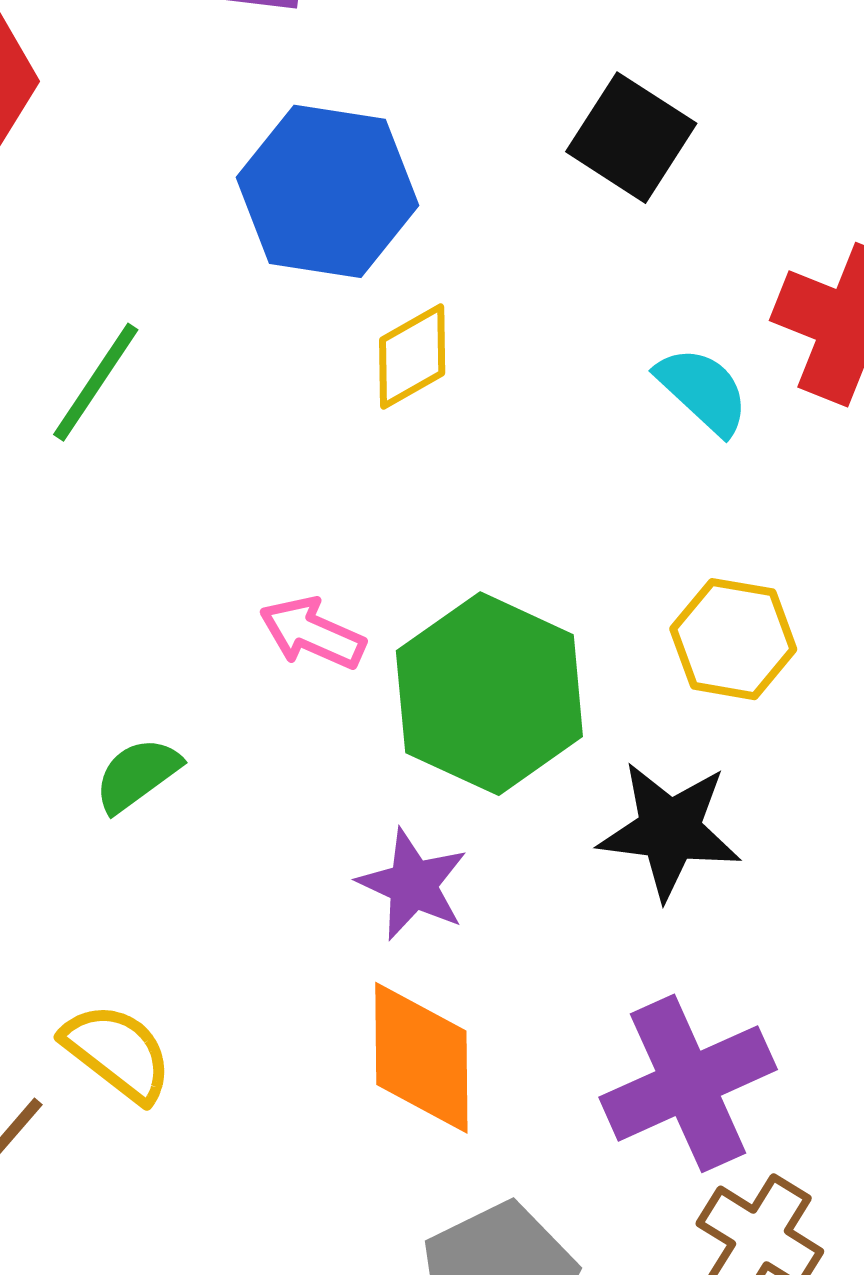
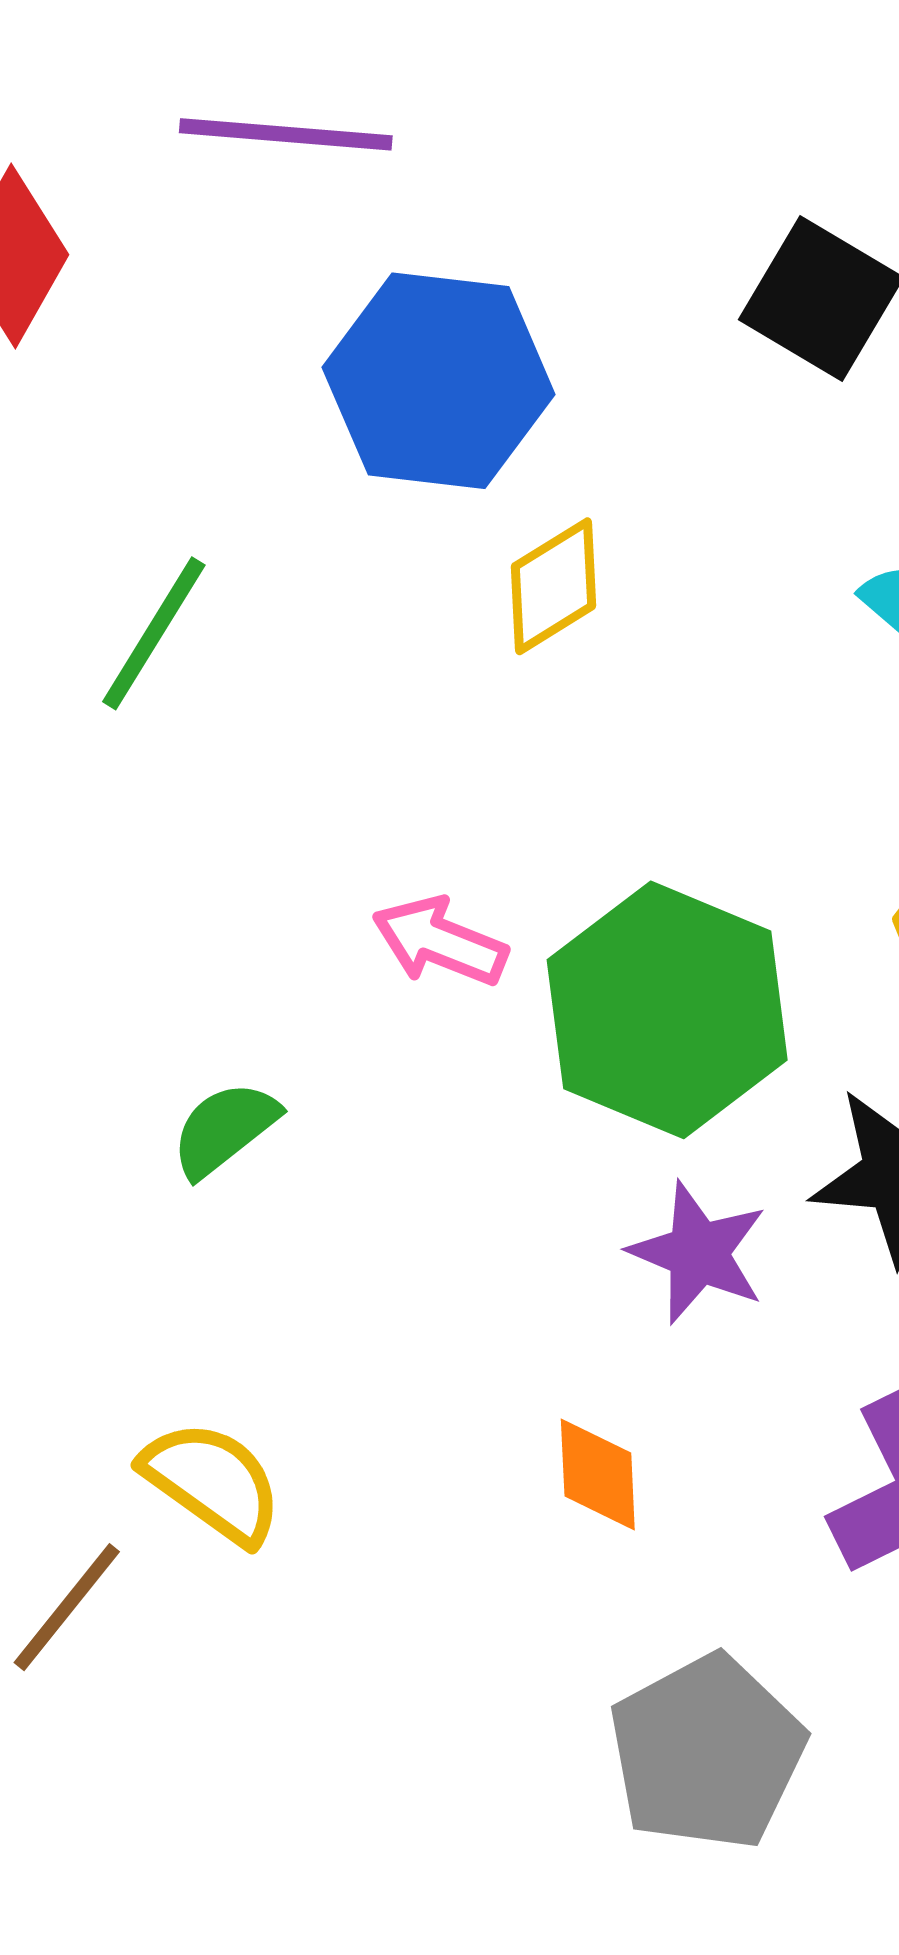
purple star: (413, 885) -> (698, 1253), moved
orange diamond: (421, 1058) -> (598, 1475), size x0.6

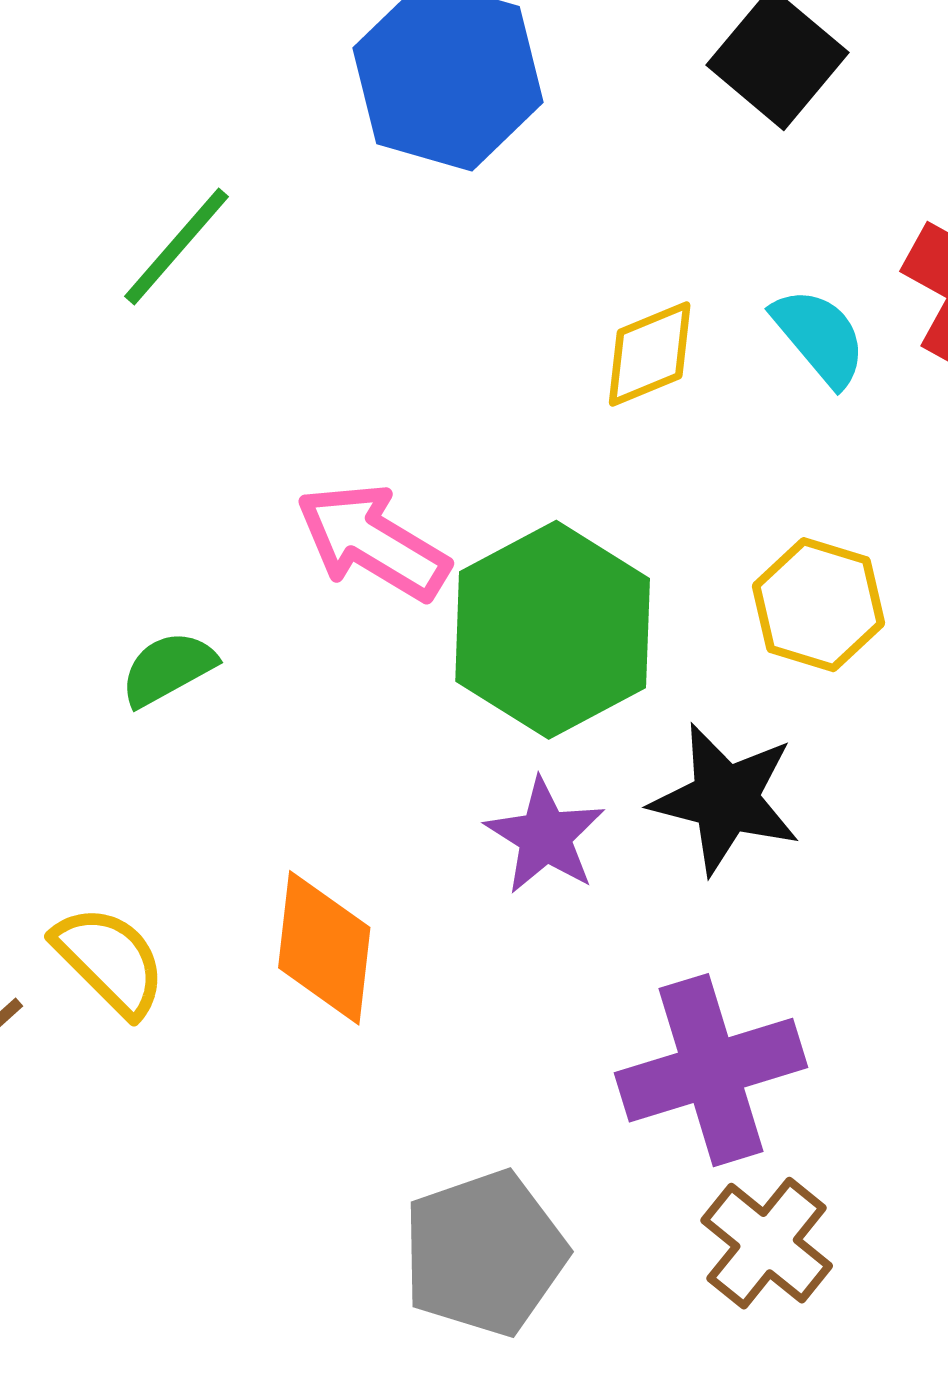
yellow diamond: (554, 586) -> (650, 354), moved
pink arrow: (440, 941) -> (373, 542), size x1.4
orange diamond: (598, 1475) -> (324, 948), moved, size x1.5

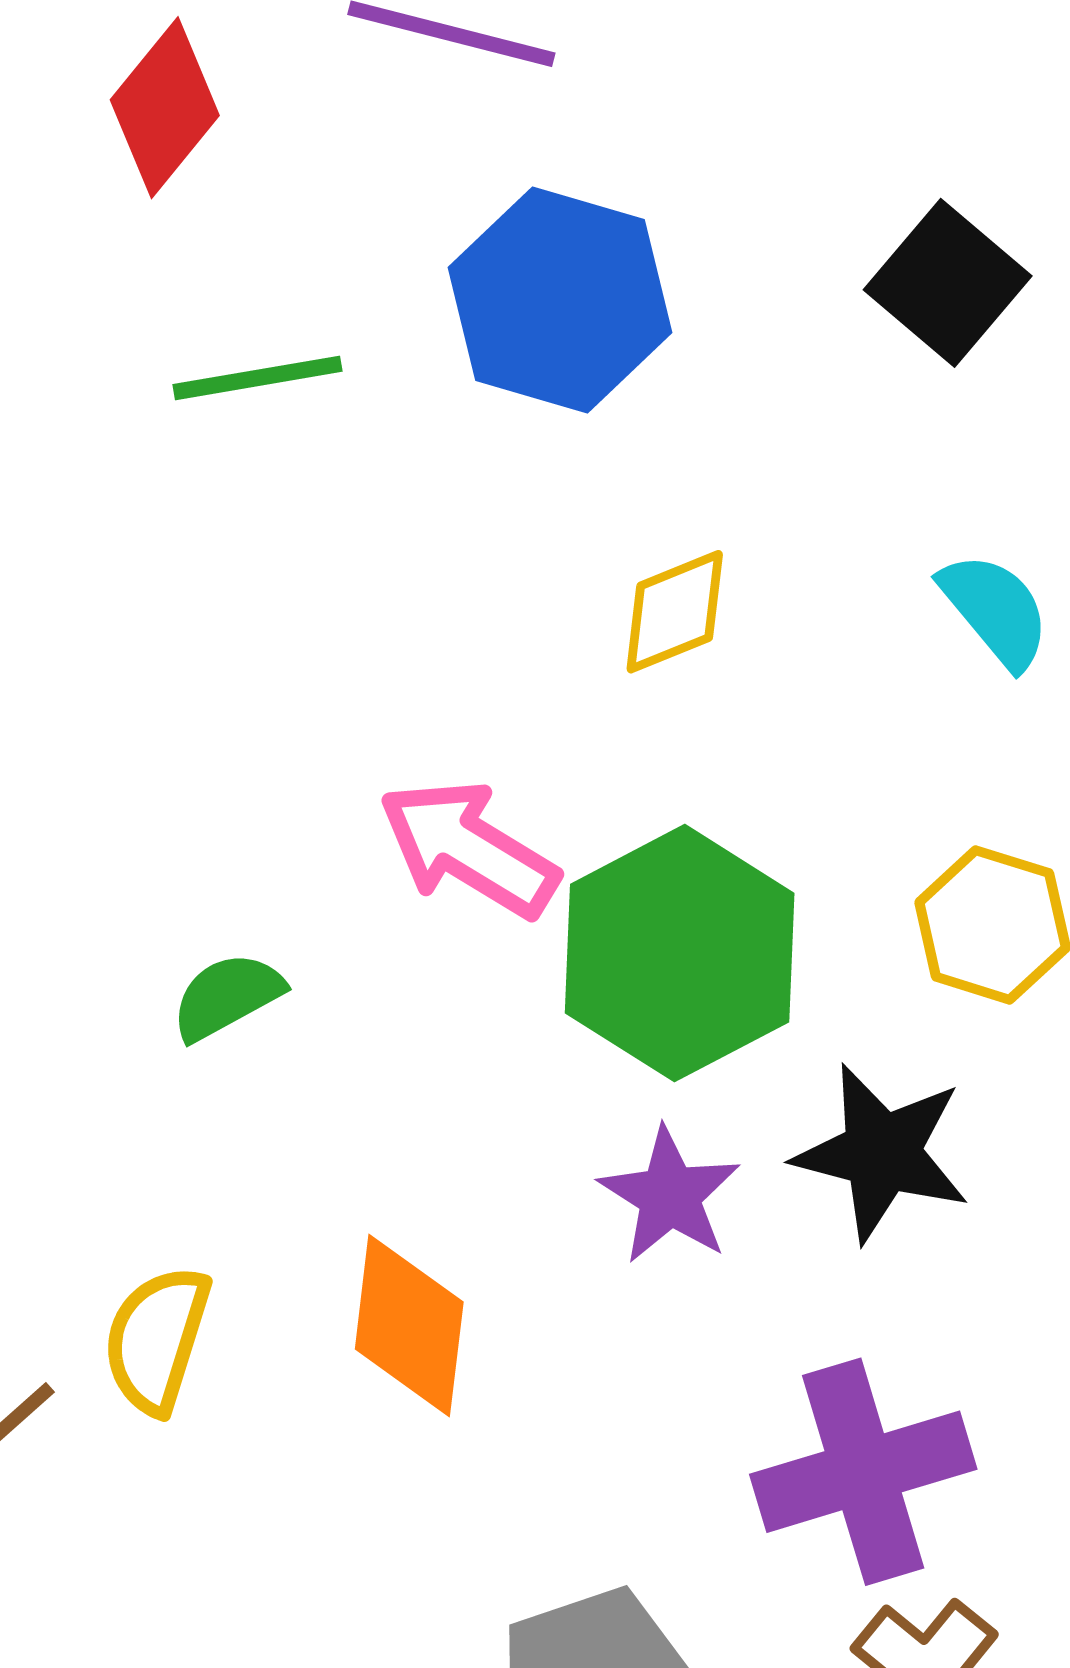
green line: (177, 247) -> (258, 378), moved, turned 39
yellow diamond: (650, 354) -> (675, 612), moved
yellow semicircle: (110, 961) -> (157, 1339), turned -118

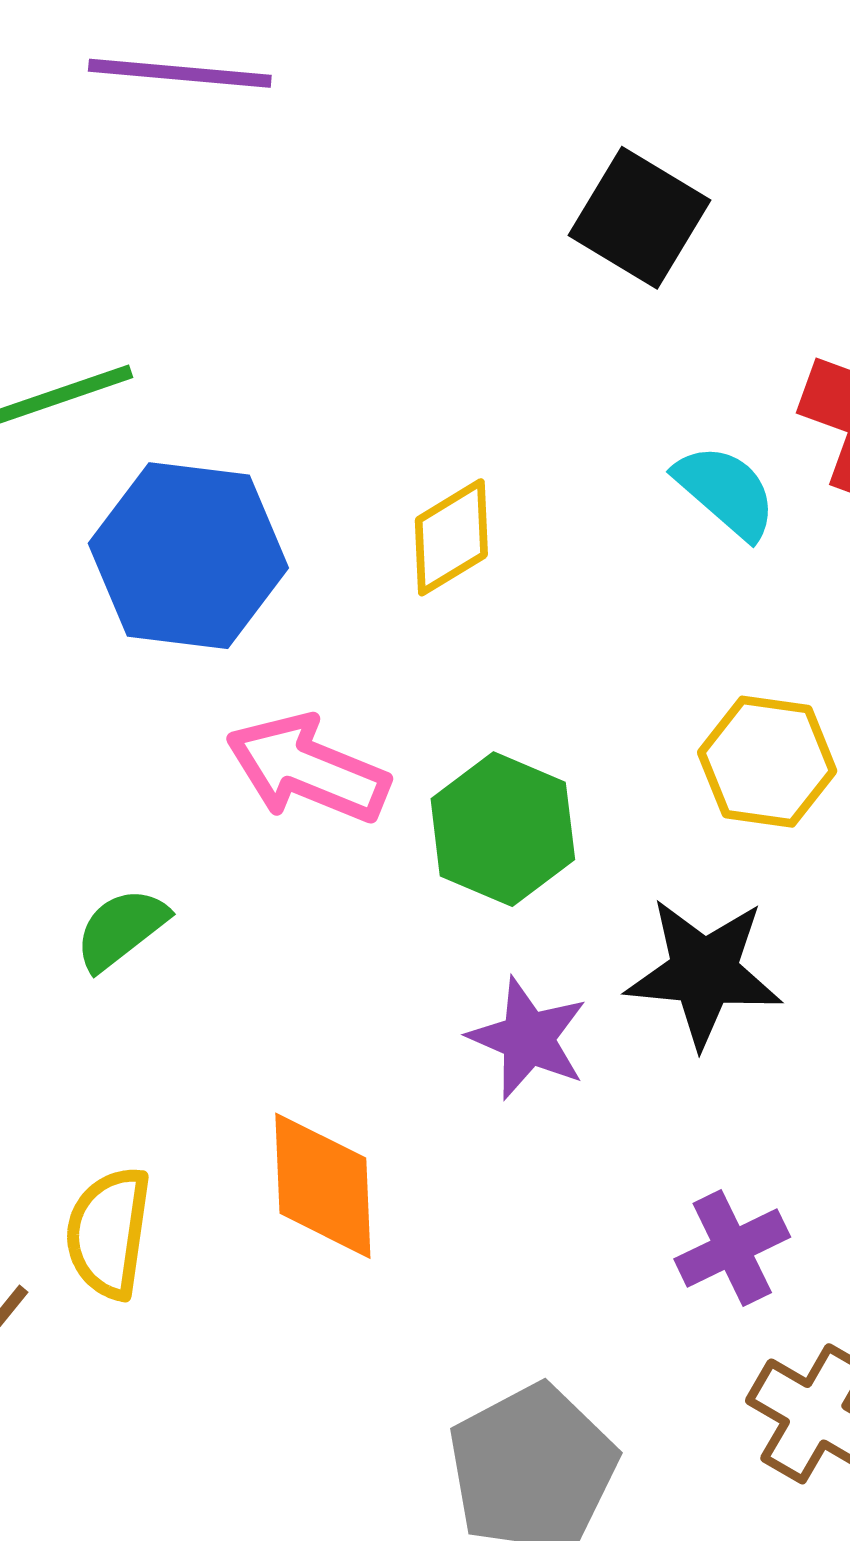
blue hexagon: (560, 300) -> (188, 556), moved
green hexagon: (680, 953) -> (503, 829), size x0.7
purple cross: (863, 1472) -> (732, 1248), size x0.6

